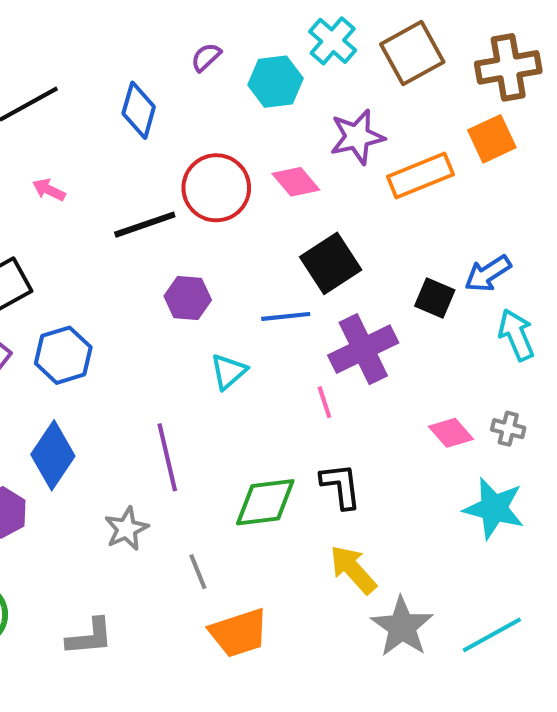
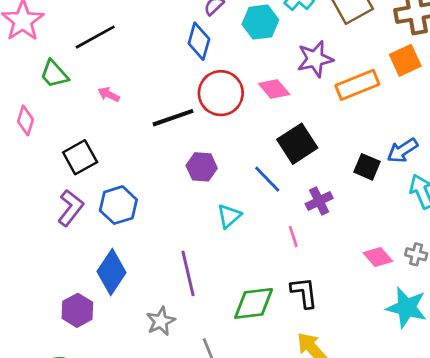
blue diamond: (139, 110) -> (199, 41), moved
blue line: (286, 316) -> (267, 179), turned 52
purple cross: (363, 349) -> (319, 201), size x0.6

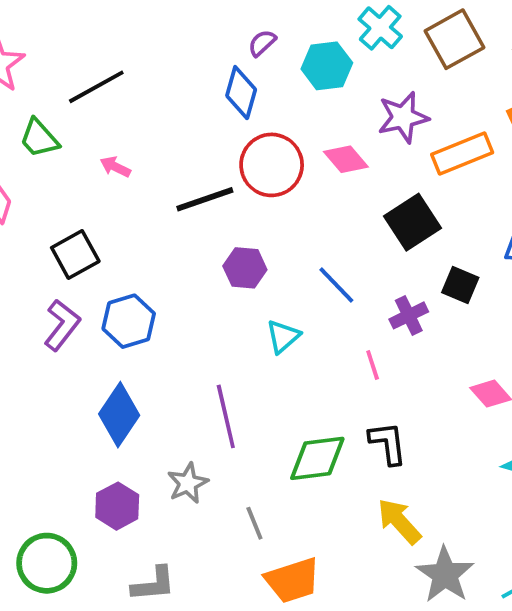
black square: (297, 144) -> (413, 222), moved
black square: (367, 167) -> (460, 285), moved
purple hexagon: (77, 310) -> (117, 506), moved

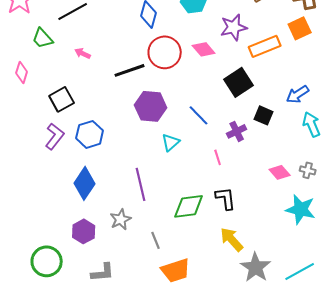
purple hexagon: (245, 268) -> (151, 106), size x1.4

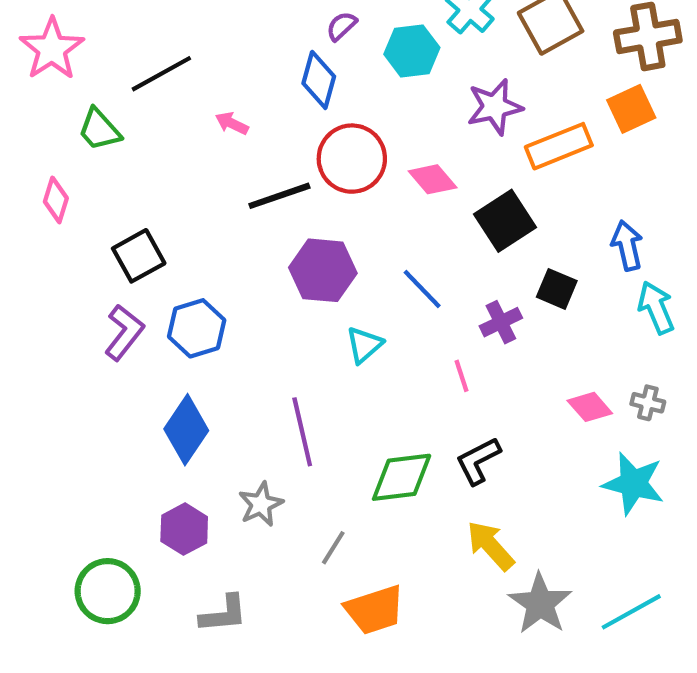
pink diamond: (204, 49) -> (433, 179), moved
pink arrow: (83, 53) -> (232, 123), moved
blue arrow: (298, 94) -> (627, 245), turned 110
black L-shape: (226, 198) -> (478, 461), turned -110
gray line: (156, 240) -> (333, 548), turned 54

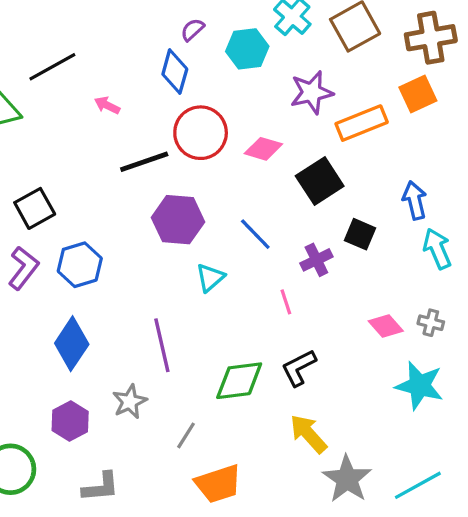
pink diamond: (433, 179) -> (263, 149), turned -33

